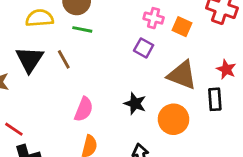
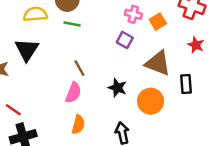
orange square: (182, 27) -> (158, 22), turned 35
brown line: (64, 59) -> (79, 68), moved
red star: (226, 69) -> (196, 45), moved

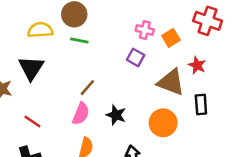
red star: (196, 45) -> (197, 65), moved
brown line: (79, 68) -> (87, 88), turned 70
black star: (117, 88) -> (116, 115), moved
red line: (13, 110) -> (32, 121), moved

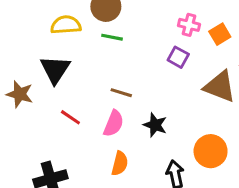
brown line: (87, 88) -> (121, 93), turned 66
red line: (32, 121) -> (70, 117), moved
orange circle: (163, 123) -> (211, 151), moved

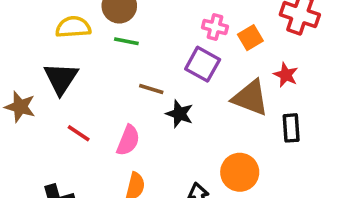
purple square: (178, 57) -> (203, 64), size x1.4
brown line: (121, 93) -> (151, 89), moved
black star: (155, 125) -> (180, 114), moved

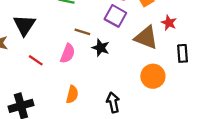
black rectangle: (291, 128) -> (183, 53), moved
pink semicircle: (128, 140) -> (68, 53), moved
orange circle: (240, 172) -> (153, 76), moved

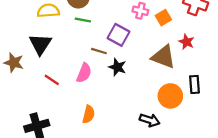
purple square: (115, 16) -> (119, 35), moved
black rectangle: (183, 53) -> (195, 84), moved
black arrow: (113, 102) -> (150, 120), moved, turned 120

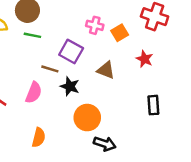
brown triangle: (163, 57) -> (106, 70), moved, size x0.7
orange circle: (170, 96) -> (87, 118), moved

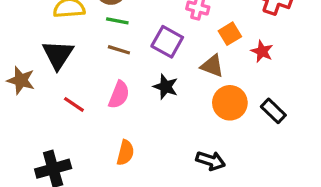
orange square: (120, 33) -> (230, 34), moved
brown line: (50, 69) -> (119, 50), moved
black rectangle: (153, 105) -> (273, 111), turned -42
orange circle: (87, 118) -> (230, 103), moved

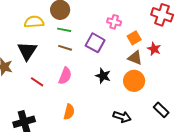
brown triangle: (212, 66) -> (135, 58), moved
black star: (166, 87) -> (103, 76), moved
black rectangle: (273, 111) -> (161, 110), moved

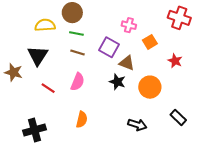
red star: (154, 49) -> (175, 61), moved
brown triangle: (135, 58) -> (127, 63), moved

